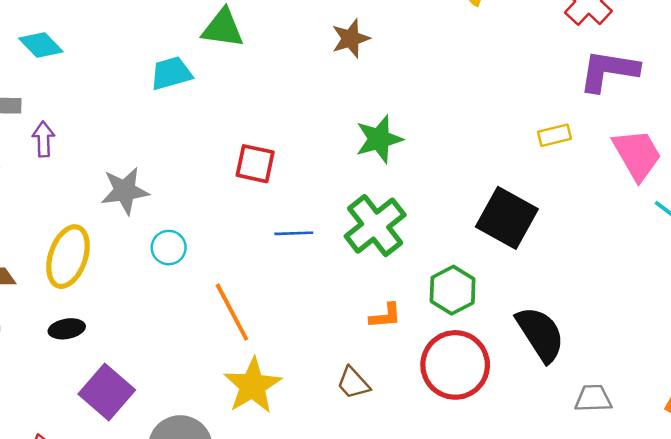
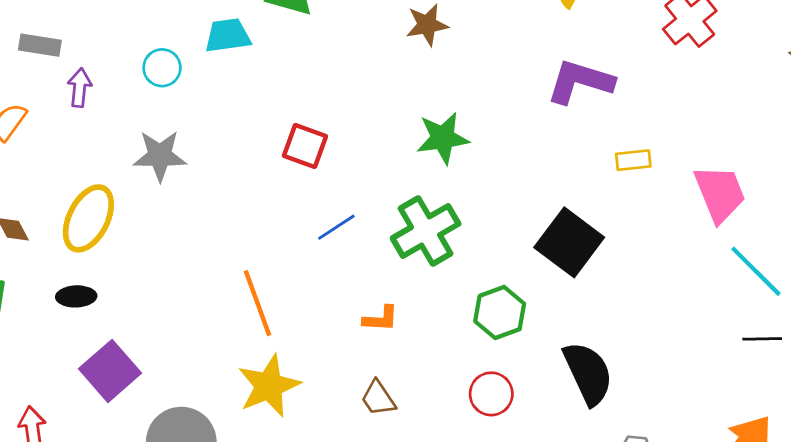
purple L-shape: (609, 71) -> (580, 82), moved
blue line: (294, 233) -> (336, 227), turned -39
cyan circle: (169, 248) -> (162, 68), moved
orange L-shape: (385, 316) -> (381, 319), moved
red circle: (455, 365) -> (491, 394), size x0.6

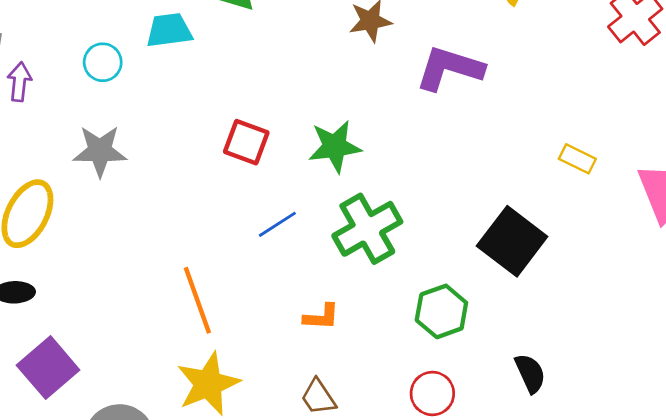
purple L-shape: (580, 82) -> (450, 68), moved
green star: (443, 138) -> (335, 146), moved
yellow rectangle: (633, 160) -> (577, 159), turned 32
black semicircle: (588, 373) -> (530, 373), size x0.6

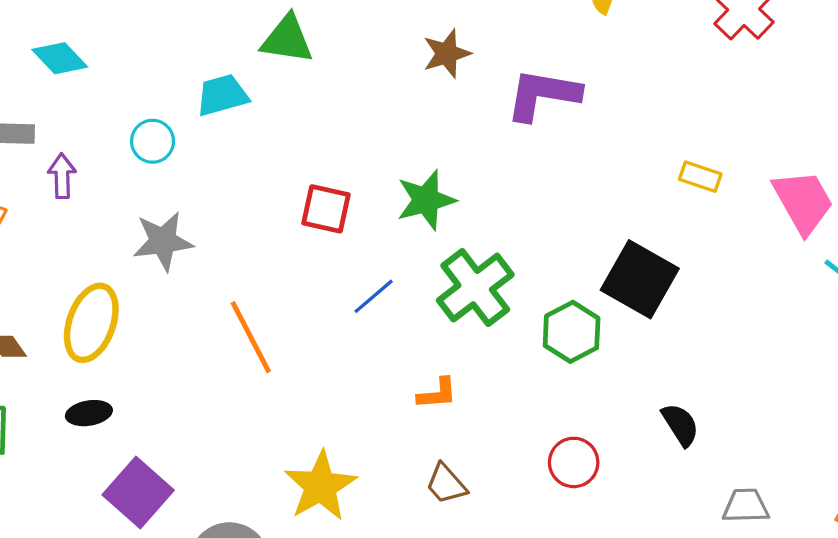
orange line: (197, 300) -> (251, 337), moved
green hexagon: (441, 311) -> (572, 332), moved

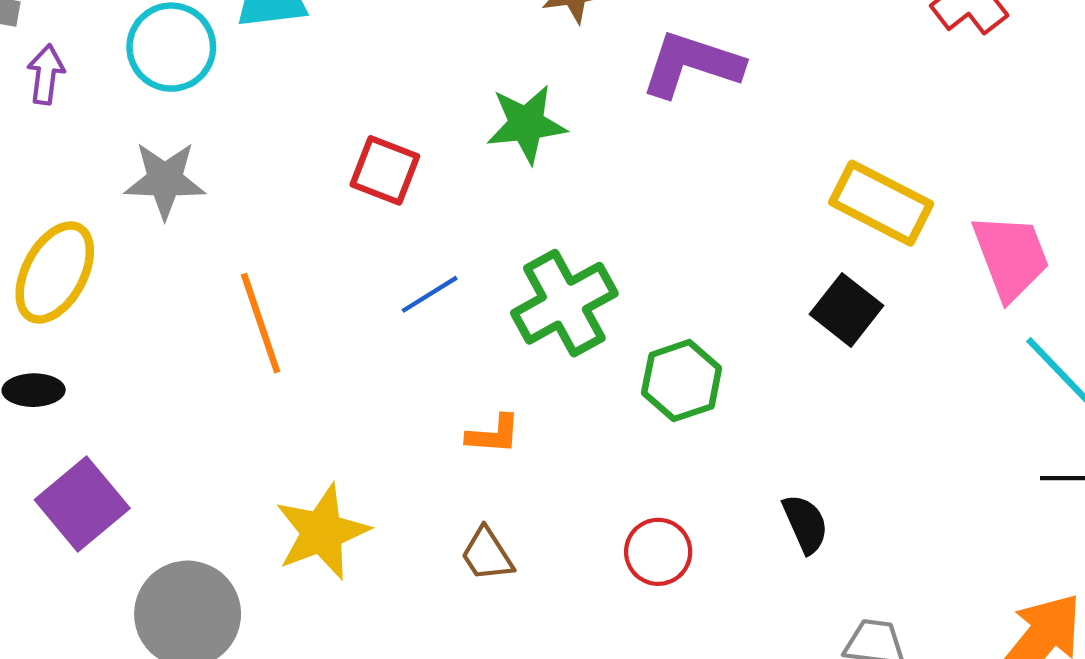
cyan circle: (153, 141) -> (171, 47), size x1.5
yellow rectangle: (700, 177) -> (881, 203), size x1.8
green star: (426, 200) -> (526, 124), moved
black square: (640, 279) -> (846, 310), moved, size x0.7

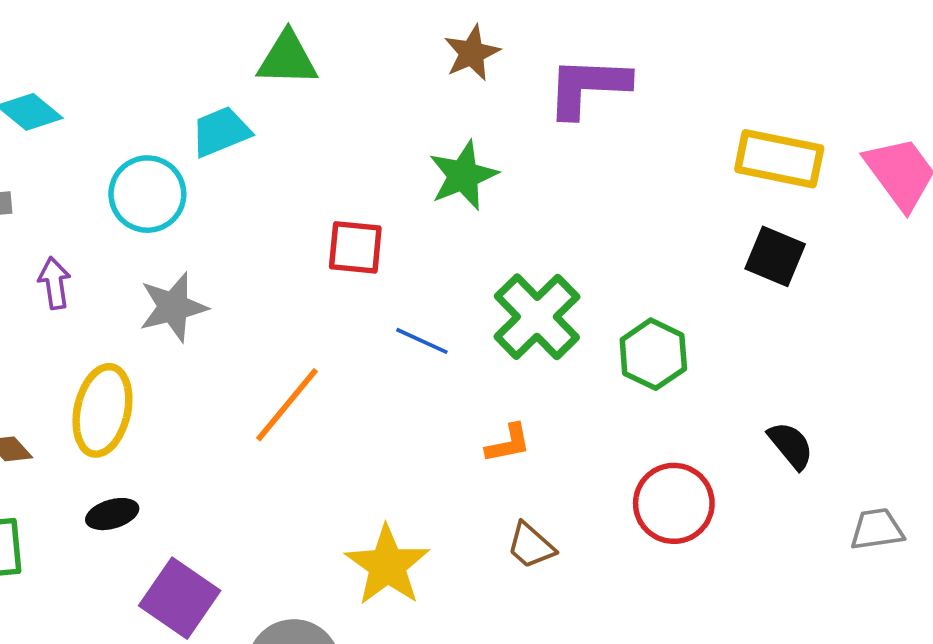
purple arrow: (46, 74) -> (55, 283), moved
blue line: (430, 294) -> (422, 341), turned 72
orange line: (261, 323) -> (287, 405), turned 74
red circle: (658, 552) -> (674, 503), size x1.4

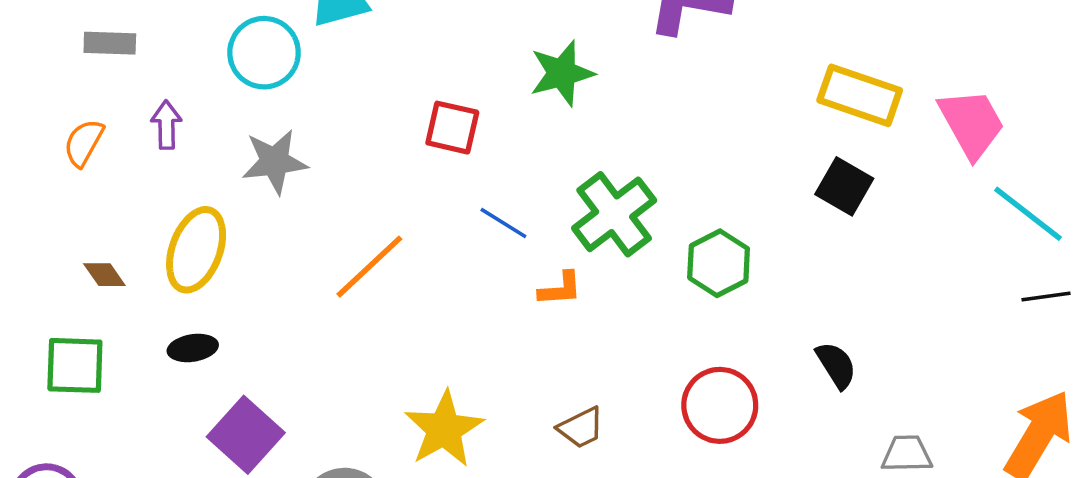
orange L-shape: (508, 443) -> (560, 289), moved
brown trapezoid: (531, 546) -> (581, 428), turned -75

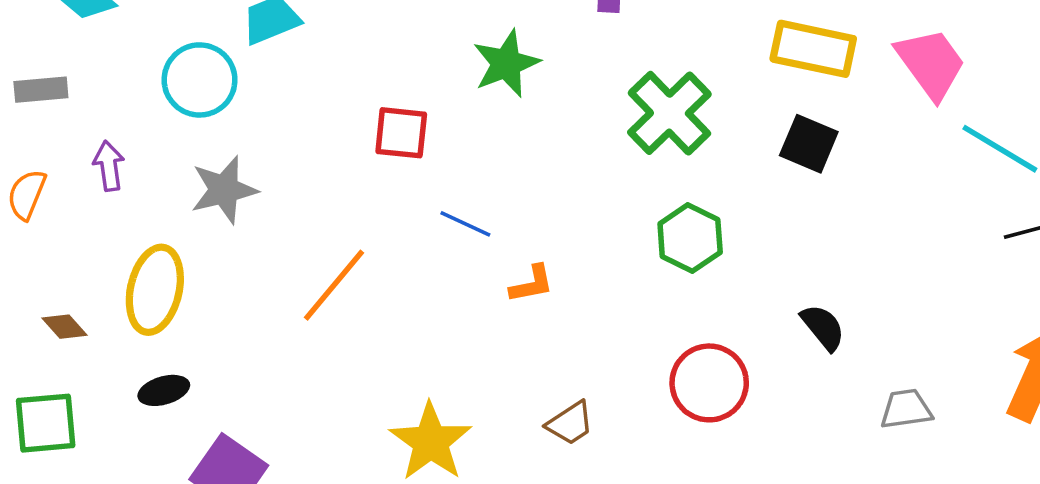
green cross: (614, 214) -> (669, 113), moved

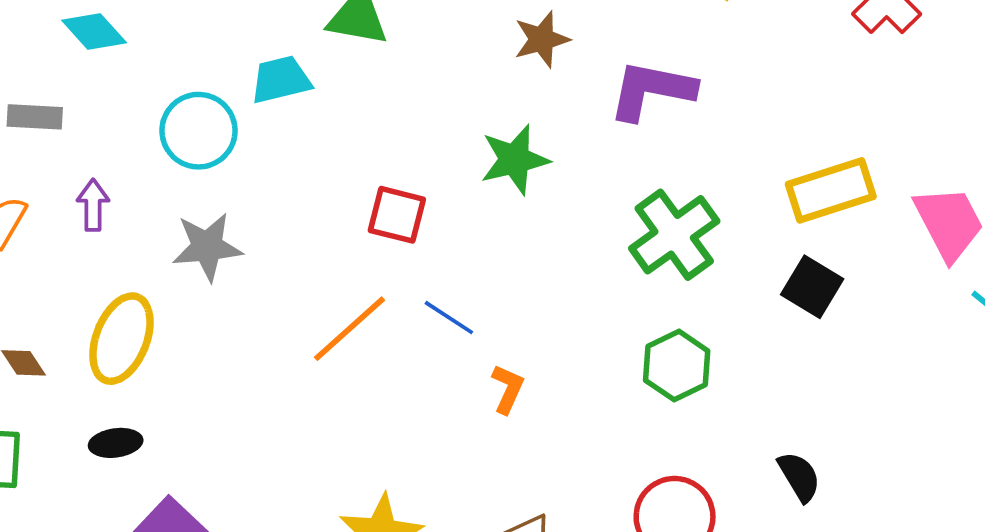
yellow rectangle: (813, 49) -> (831, 190), turned -38
orange L-shape: (532, 284) -> (508, 389), turned -63
orange line: (334, 285) -> (350, 329), moved

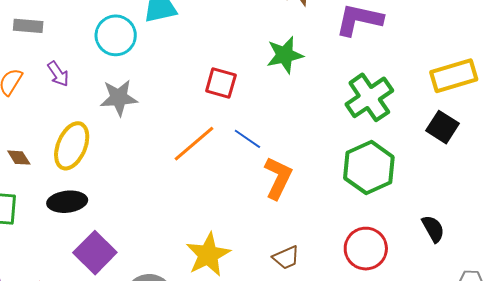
purple arrow: (93, 205) -> (58, 74), turned 144
green hexagon: (677, 366) -> (369, 168), size x1.4
orange L-shape: (508, 389) -> (278, 178), size x1.6
black ellipse: (116, 443) -> (67, 202), size x1.4

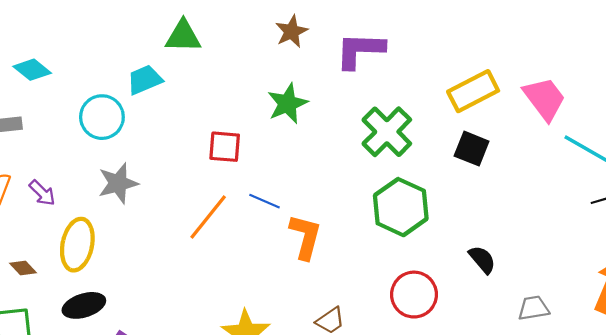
purple arrow: (58, 74) -> (42, 193), moved

